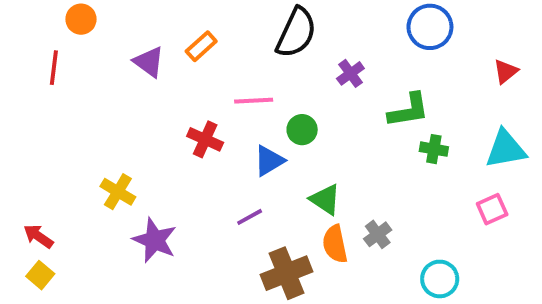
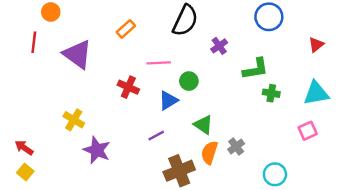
purple triangle: (149, 62) -> (77, 54), moved, size x1.5
orange semicircle: (335, 244) -> (209, 153), turned 30

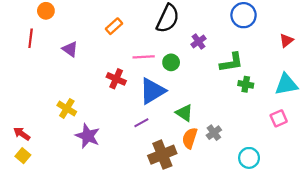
purple triangle: (77, 54) -> (70, 49), size x0.6
green circle: (189, 81) -> (171, 62), moved
blue triangle: (168, 100) -> (152, 91), size x1.5

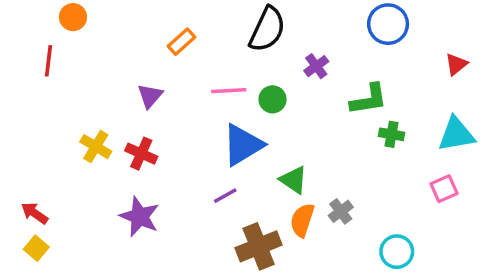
purple triangle: (70, 49) -> (150, 96), moved, turned 35
red cross: (116, 79) -> (141, 154), moved
yellow cross: (67, 108) -> (96, 147), moved

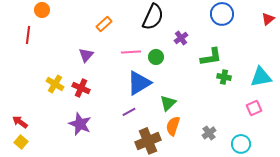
red triangle: (456, 64) -> (268, 19), moved
green triangle: (294, 180) -> (168, 103), turned 42
gray cross: (341, 211) -> (209, 133), moved
cyan circle: (397, 252) -> (241, 144), moved

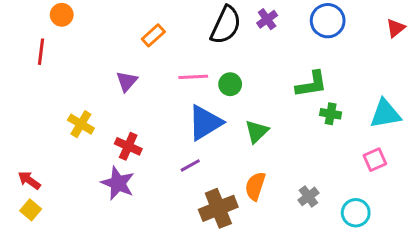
purple cross: (181, 38) -> (267, 19), moved
red cross: (81, 88) -> (128, 146), moved
green triangle: (168, 103) -> (257, 131), moved

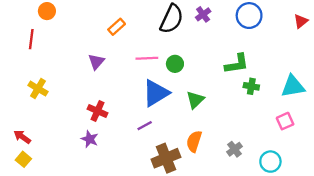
yellow cross: (81, 124) -> (38, 89), moved
purple star: (118, 183) -> (90, 139), size x0.7

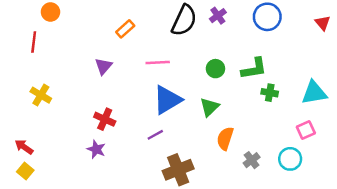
red triangle: (301, 21) -> (323, 23), turned -32
green circle: (175, 64) -> (215, 69), moved
orange semicircle: (194, 141) -> (225, 138), moved
cyan circle: (270, 162) -> (290, 159), moved

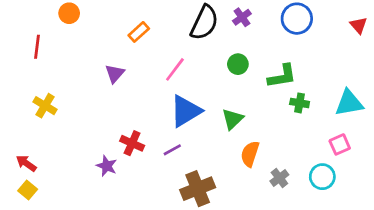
orange circle: (50, 12) -> (69, 13), moved
pink line: (158, 63) -> (175, 69), turned -50
green circle: (215, 69) -> (238, 64), moved
red cross: (105, 119) -> (132, 143), moved

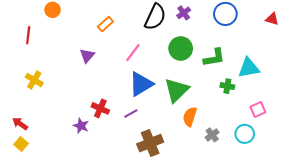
red triangle: (358, 25) -> (272, 19), turned -32
green circle: (238, 64) -> (181, 48), size x1.5
green cross: (300, 103) -> (227, 86), moved
cyan triangle: (349, 103) -> (249, 68), moved
green triangle: (233, 119) -> (177, 90), size x1.5

